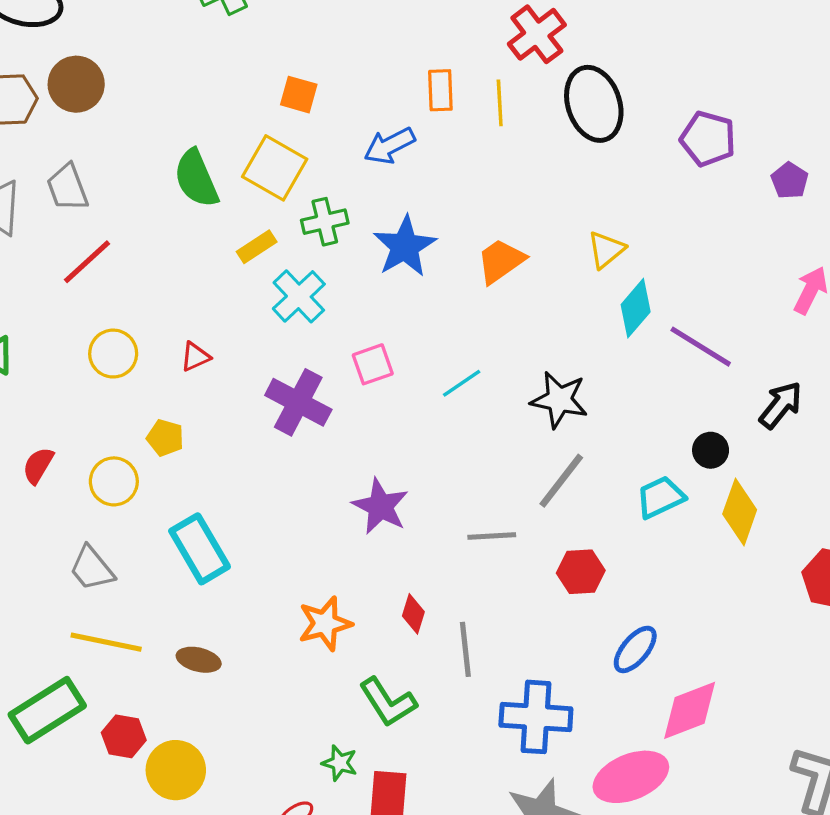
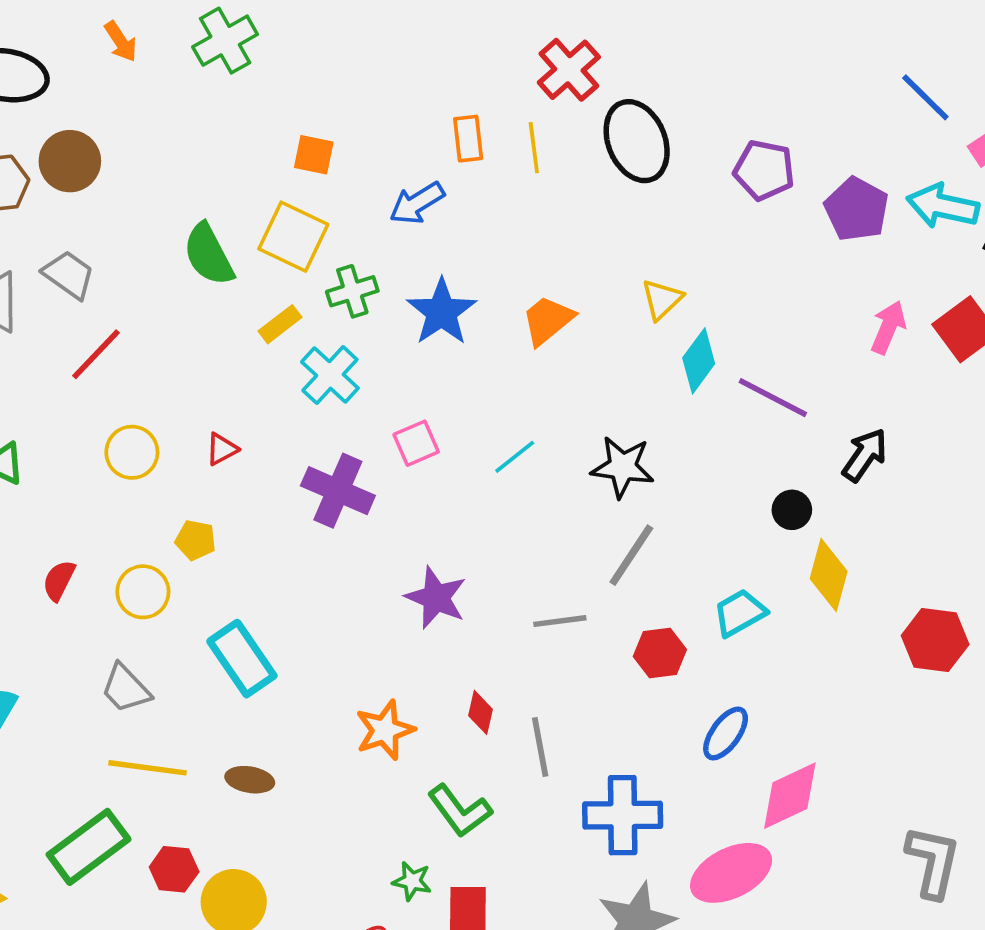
purple pentagon: (790, 181) -> (857, 209), size x1.6
gray trapezoid: (68, 188) -> (69, 275), turned 150
cyan trapezoid: (660, 497) -> (740, 613), moved

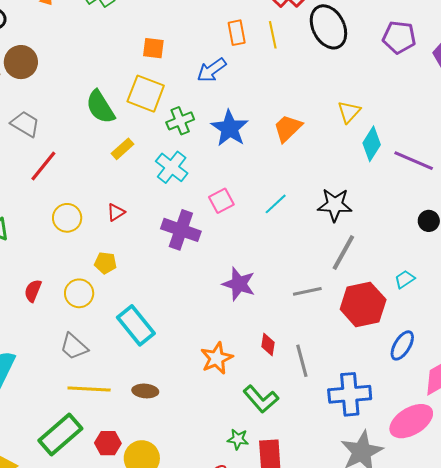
yellow rectangle: (280, 324) -> (123, 149), moved
cyan trapezoid: (740, 613) -> (405, 279), size x0.7
red hexagon: (660, 653) -> (363, 304), size x1.6

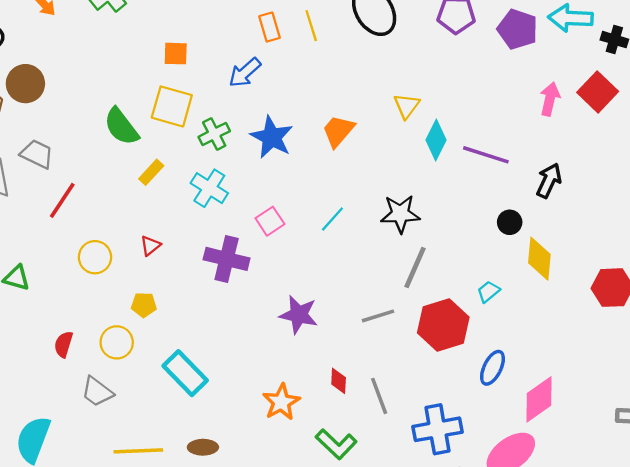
gray trapezoid: (74, 347) -> (97, 392), moved

